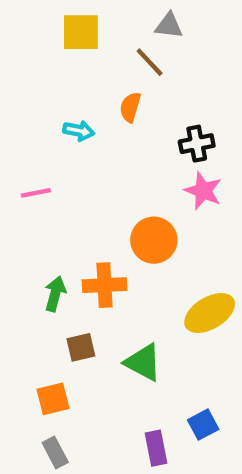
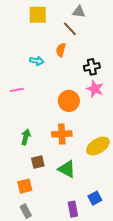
orange circle: (154, 240) -> (69, 101), moved
orange cross: (104, 285) -> (62, 134), moved

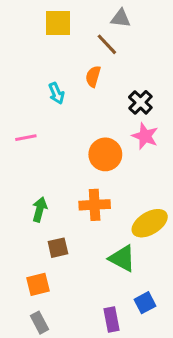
cyan arrow: (37, 61) -> (56, 93), turned 56
black cross: (92, 67) -> (140, 102), turned -35
green triangle: (67, 169) -> (122, 258), moved

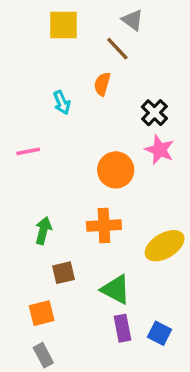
gray triangle: (121, 18) -> (133, 20), turned 30
green triangle: (122, 258) -> (116, 290), moved
blue square: (145, 303) -> (160, 333), turned -35
purple rectangle: (111, 320) -> (122, 328), moved

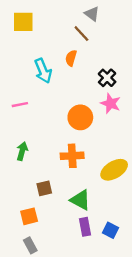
yellow square: (64, 25) -> (23, 22), moved
cyan arrow: (62, 103) -> (43, 71), size x1.5
green arrow: (43, 231) -> (22, 151), moved

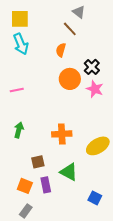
cyan arrow: (43, 71) -> (21, 44), moved
orange circle: (80, 117) -> (70, 79), moved
orange square: (29, 216) -> (25, 186), turned 35
purple rectangle: (85, 227) -> (46, 185), moved
gray rectangle: (30, 245) -> (26, 211), turned 64

